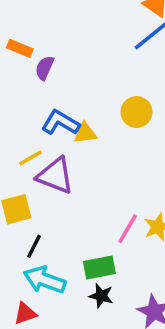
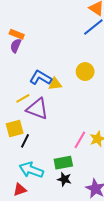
purple semicircle: (45, 68) -> (16, 46), moved
black line: (34, 246) -> (25, 141), moved

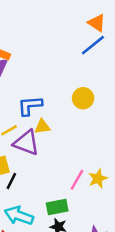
blue L-shape: (41, 78) -> (30, 106), turned -35
yellow triangle: (55, 84) -> (42, 127), moved

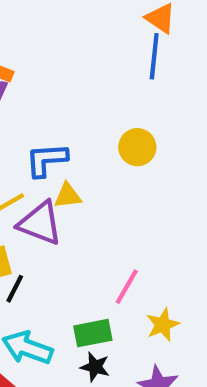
blue line: (93, 45) -> (154, 56), turned -45
yellow star: (98, 179) -> (163, 325), moved

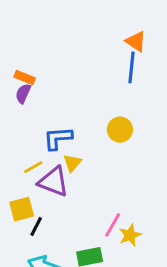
yellow triangle: (68, 196) -> (72, 163), turned -42
yellow star: (163, 325) -> (130, 235), moved

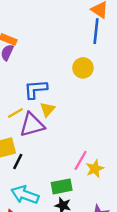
yellow circle: (120, 130) -> (83, 68), moved
purple triangle: (53, 182) -> (32, 125), turned -36

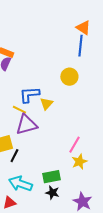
yellow triangle: (47, 109) -> (46, 104), moved
yellow line: (15, 113) -> (19, 110), moved, turned 56
pink line: (81, 160) -> (74, 145), moved

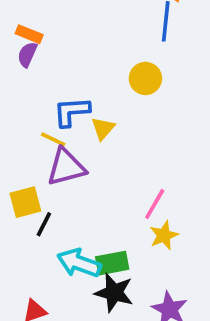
cyan arrow: (20, 184) -> (79, 263), moved
black star: (52, 193) -> (114, 293), size x1.5

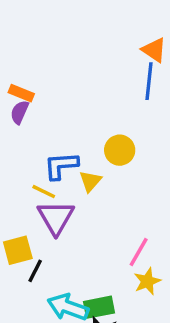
yellow circle: (145, 78) -> (120, 150), moved
purple triangle: (66, 167) -> (56, 217), turned -45

